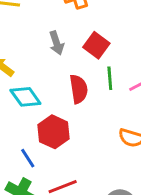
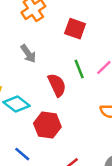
red square: (96, 45) -> (75, 29), moved
blue line: (28, 158) -> (22, 154), moved

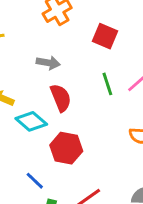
gray arrow: (28, 54) -> (48, 63), turned -48
red semicircle: (57, 85) -> (61, 98), moved

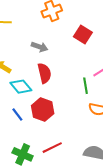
green line: (107, 84) -> (85, 86), moved
blue line: (35, 181) -> (17, 115), moved

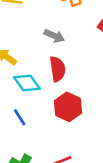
red hexagon: (43, 110) -> (68, 107), moved

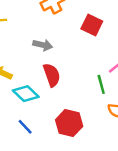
red hexagon: (68, 107) -> (69, 123), moved

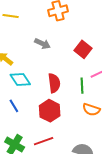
red square: (92, 25) -> (83, 49), moved
red semicircle: (52, 75) -> (54, 83), moved

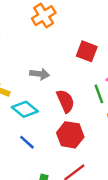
gray arrow: (42, 44) -> (40, 74), moved

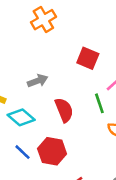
gray arrow: (40, 74) -> (38, 81), turned -30
red hexagon: (70, 135) -> (52, 151), moved

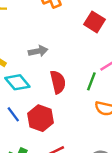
red square: (88, 58) -> (94, 22), moved
green line: (99, 103) -> (91, 81), turned 30

